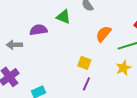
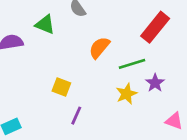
yellow square: (84, 63) -> (61, 87), moved

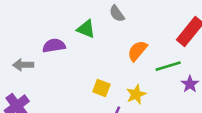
yellow star: (127, 94) -> (136, 94), moved

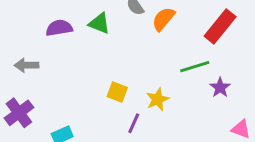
purple semicircle: (54, 46) -> (59, 28), moved
orange semicircle: (137, 51) -> (163, 19), moved

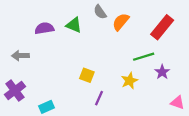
yellow star: (157, 99) -> (129, 81), moved

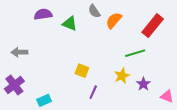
purple semicircle: (44, 28) -> (43, 14), moved
purple star: (162, 72) -> (143, 84), moved

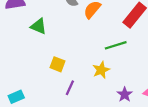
green triangle: (70, 24) -> (39, 26), moved
purple star: (143, 84) -> (125, 95), moved

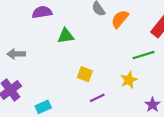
green triangle: (39, 26) -> (66, 36), turned -30
purple line: (70, 88) -> (97, 98), turned 40

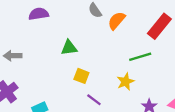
green triangle: (66, 36) -> (69, 48), moved
purple line: (97, 98) -> (94, 100), turned 63

